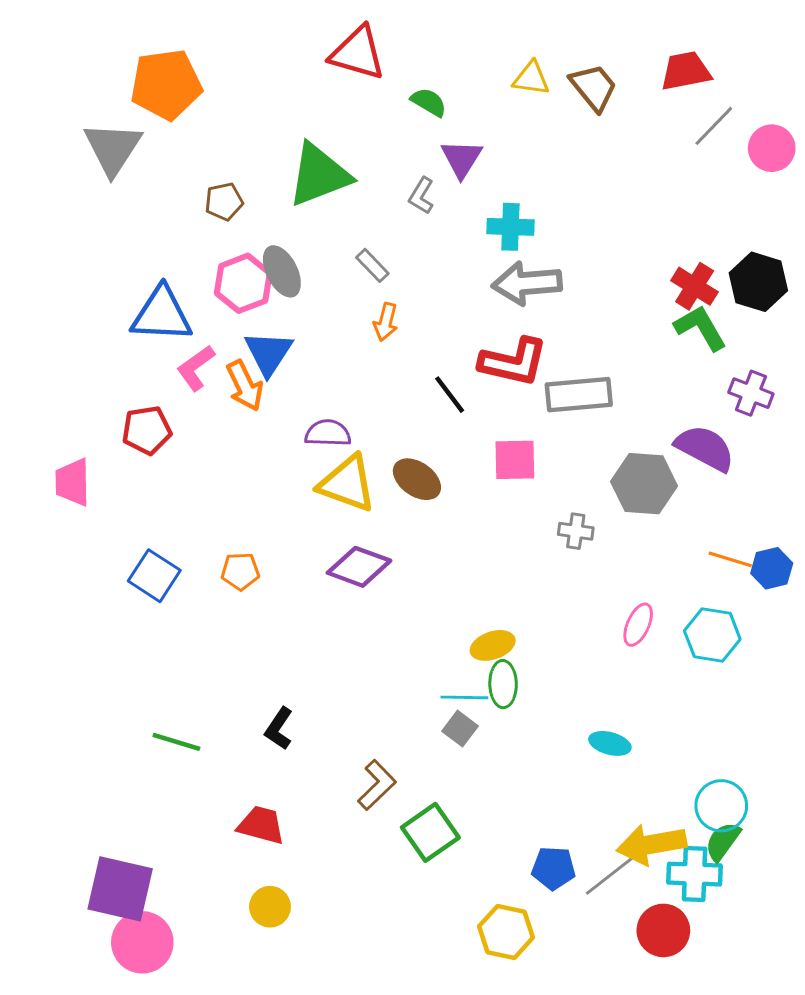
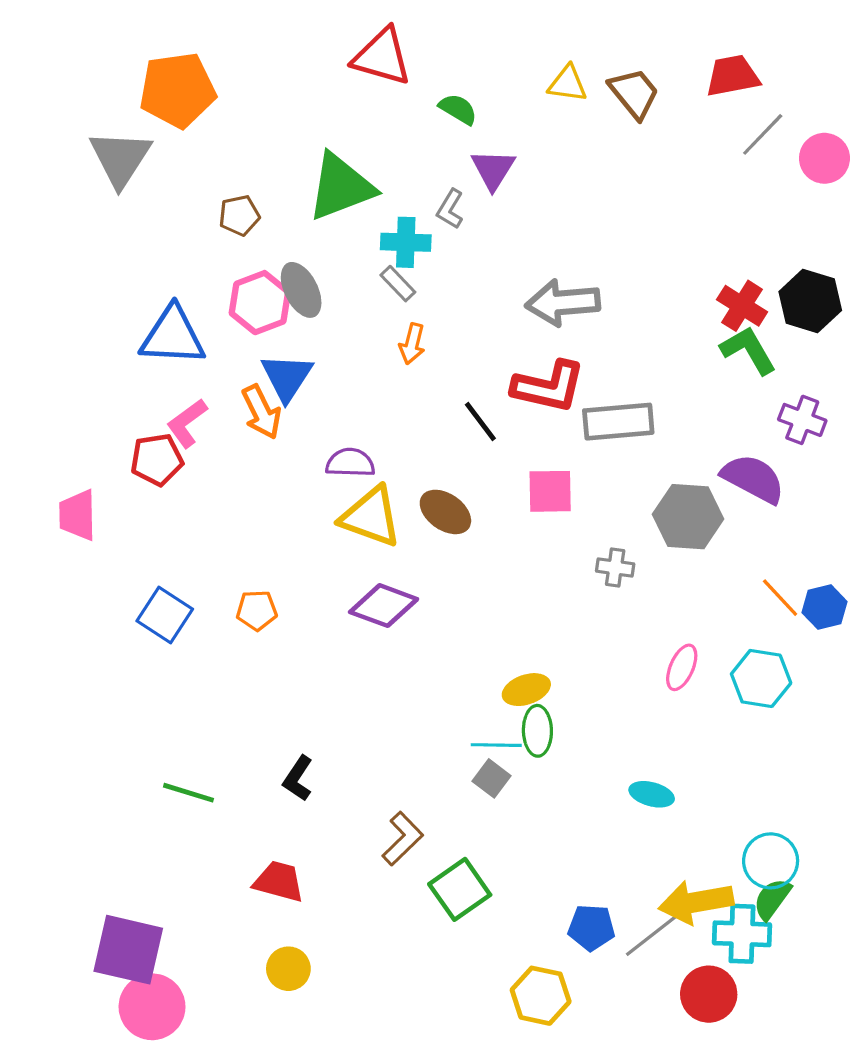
cyan cross: (510, 227) -> (406, 242), moved
pink L-shape: (196, 368) -> (187, 423), moved
orange line: (730, 559) -> (780, 598), turned 30

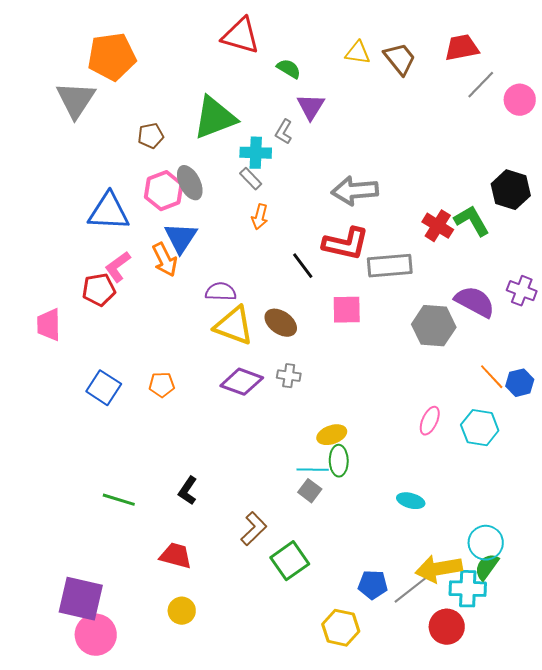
red cross: (742, 306) -> (438, 226), moved
purple cross: (802, 420) -> (522, 291), moved
gray cross: (615, 567) -> (289, 376), moved

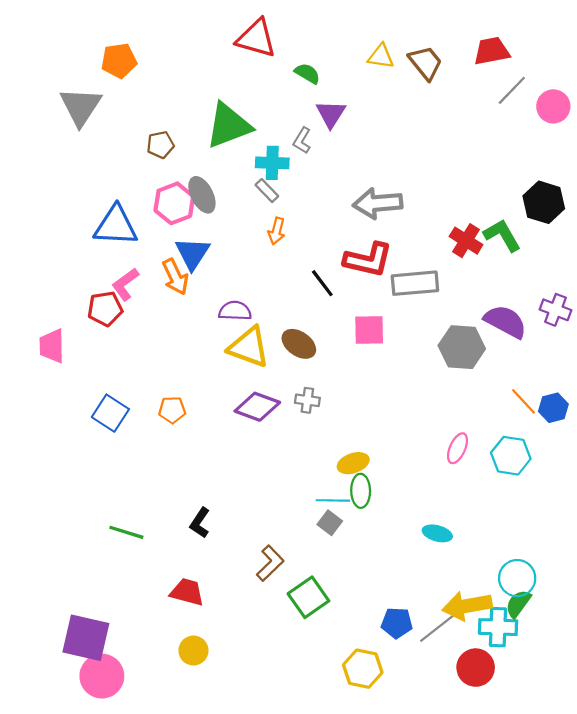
orange pentagon: (112, 57) -> (119, 61), size x0.7

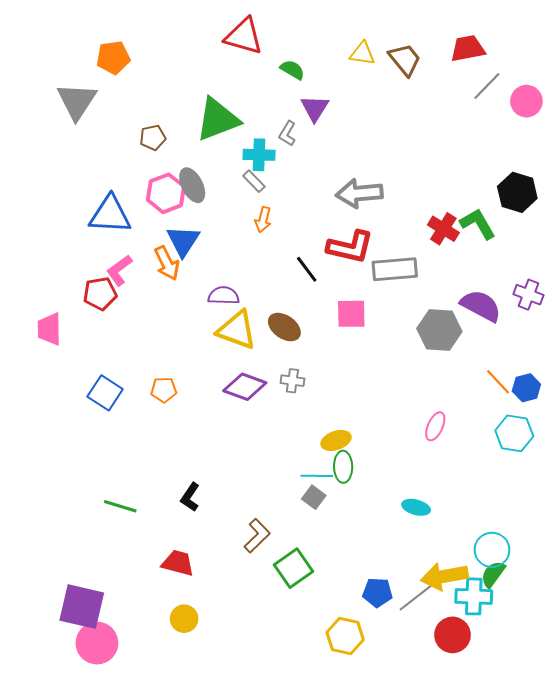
cyan hexagon: (511, 456) -> (514, 433), moved

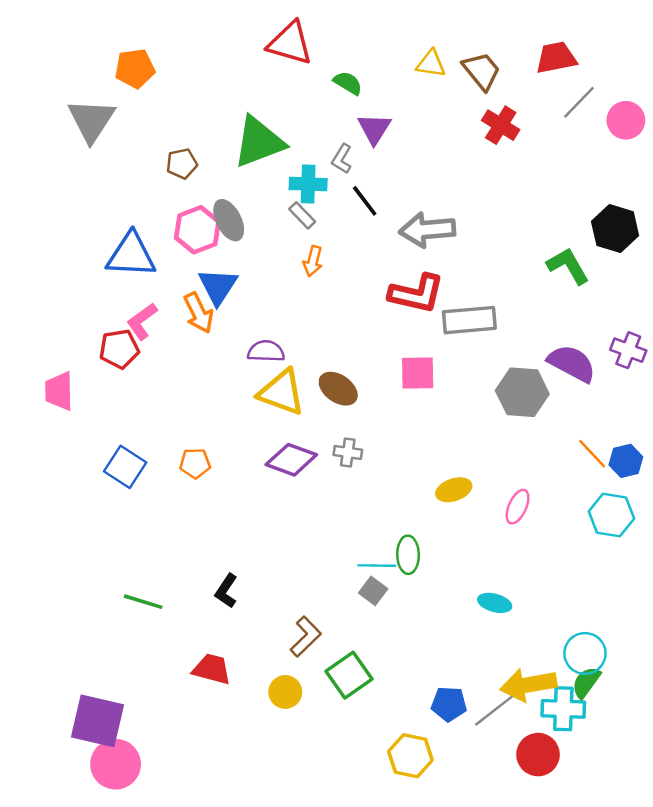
red cross: (443, 229) -> (501, 125), moved
black line: (307, 269) -> (365, 201), moved
yellow ellipse: (336, 440) -> (454, 490), moved
yellow circle: (184, 619) -> (285, 692), moved

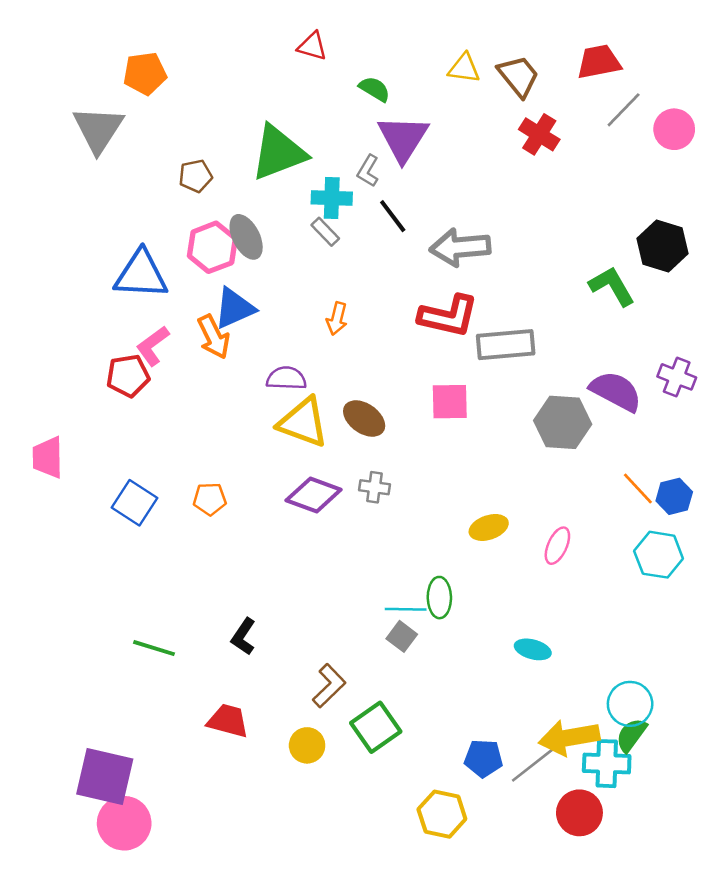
red triangle: (290, 43) -> (312, 46), size x0.6
purple triangle: (374, 129) -> (403, 138), size x1.4
orange arrow: (313, 261) -> (337, 319), moved
blue triangle: (218, 286) -> (234, 308), turned 33
pink trapezoid: (59, 391) -> (48, 457), moved

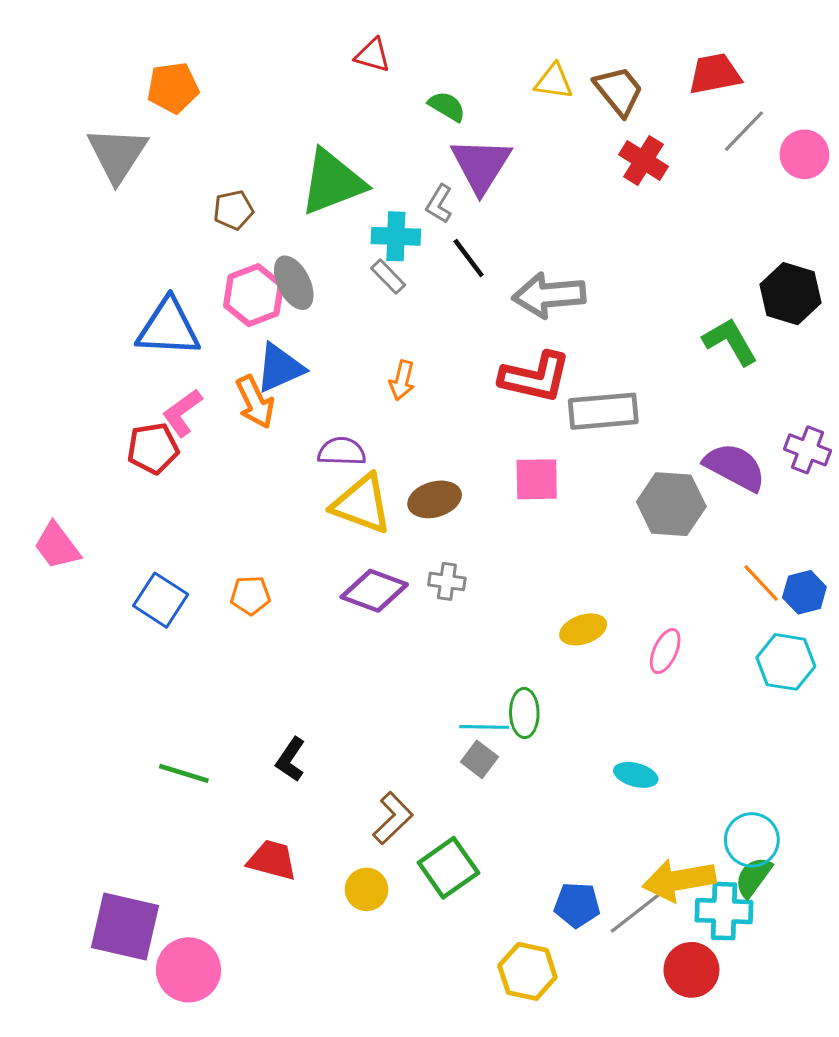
brown ellipse: (364, 419) -> (435, 499), turned -51
pink trapezoid: (48, 457) -> (57, 546), turned -36
pink circle: (124, 823) -> (188, 970), moved

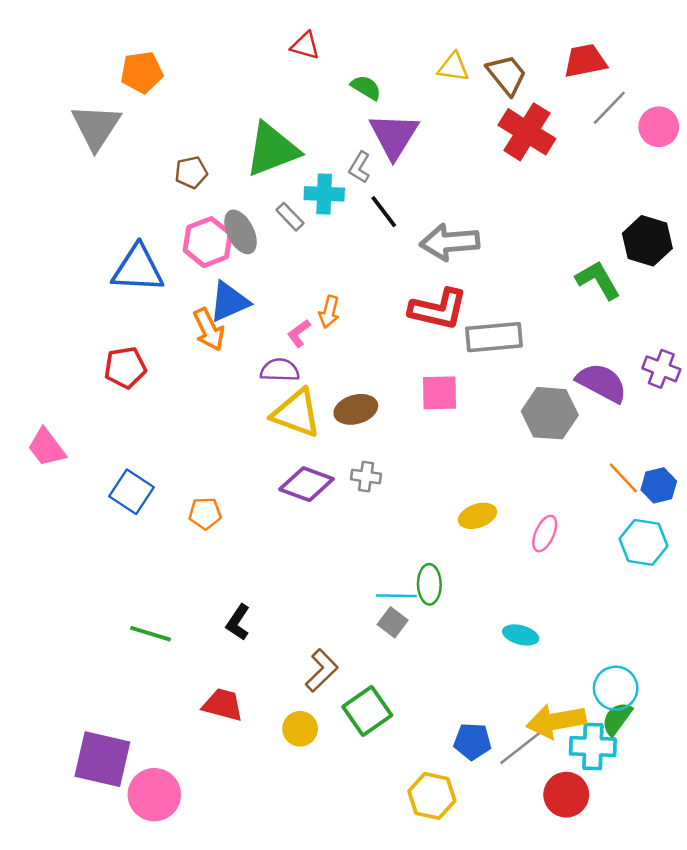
red cross: (643, 160) -> (527, 132), size x1.4
gray rectangle: (388, 277) -> (290, 217), moved
pink L-shape: (182, 413) -> (299, 333), moved, size x0.7
orange pentagon: (250, 595) -> (205, 513), moved

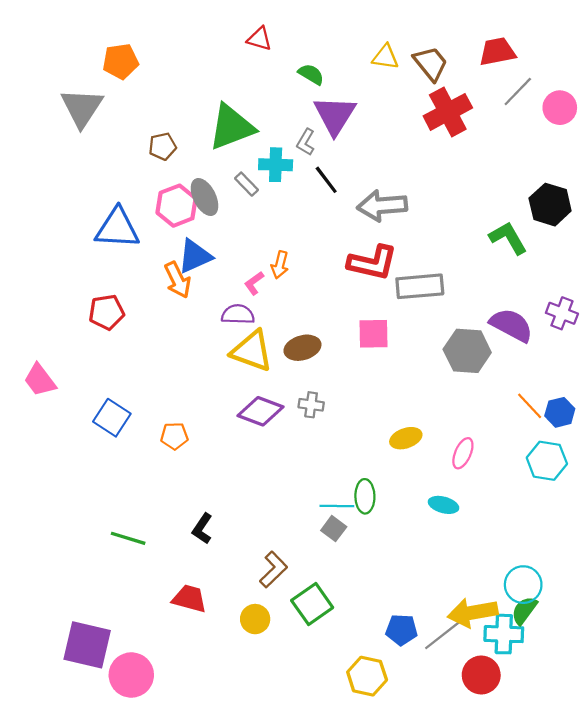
red cross: (527, 132) -> (448, 112), turned 30
cyan ellipse: (521, 635) -> (444, 505), moved

